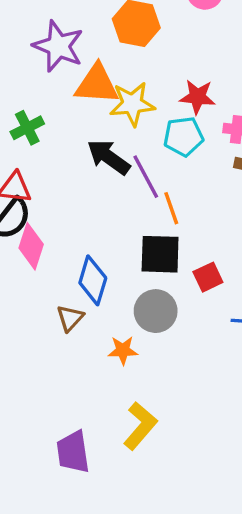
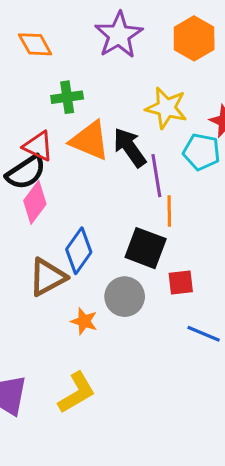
orange triangle: (97, 84) -> (90, 141), moved
brown triangle: (70, 318) -> (47, 277), size x1.5

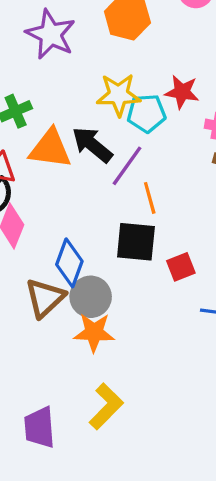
cyan pentagon: (202, 152) -> (146, 113), moved
purple line: (156, 176) -> (127, 166), turned 60
gray circle: (125, 297) -> (91, 297), moved
orange star: (84, 321) -> (94, 332), size x1.4

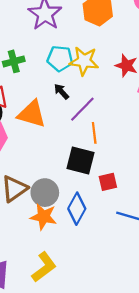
cyan pentagon: (146, 113) -> (60, 59), moved
black arrow: (92, 145) -> (61, 92), size x0.6
orange triangle: (50, 149) -> (32, 114), moved
blue diamond: (69, 263) -> (77, 209), moved

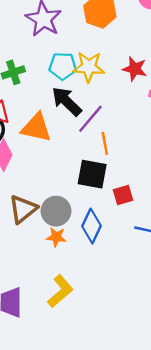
black arrow: (61, 92) -> (67, 101), size x1.8
orange star: (43, 217) -> (56, 237), size x0.7

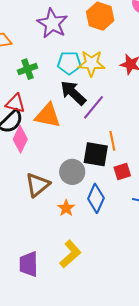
orange line: (105, 143) -> (112, 141), moved
gray circle: (56, 211) -> (72, 172), moved
orange star: (56, 237) -> (66, 208), turned 30

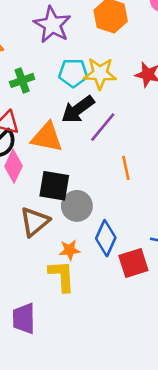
black arrow: (73, 93) -> (78, 109), turned -80
black square: (96, 154) -> (54, 186), moved
red square: (122, 172) -> (133, 263), moved, size x1.4
orange star: (66, 208) -> (70, 250), turned 30
yellow L-shape: (70, 254) -> (62, 276), moved, turned -52

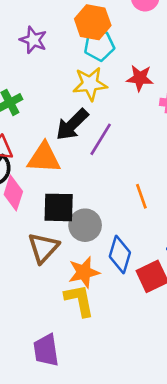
purple star: (52, 25) -> (33, 40), size x0.7
cyan pentagon: (73, 73) -> (99, 46), moved
orange line: (126, 168) -> (141, 196), moved
orange star: (70, 250) -> (84, 272), size x1.4

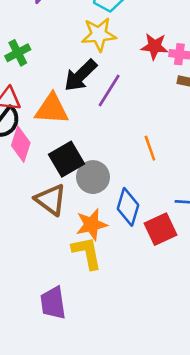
red star: (140, 78) -> (154, 46), moved
black square: (59, 207) -> (66, 159), turned -32
brown triangle: (43, 248) -> (51, 200), turned -36

